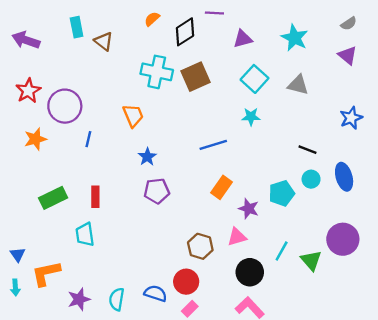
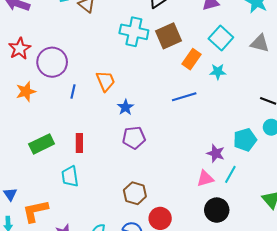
orange trapezoid: (133, 115) -> (106, 81), moved
orange rectangle: (222, 187) -> (192, 59), moved
brown hexagon: (200, 246) -> (135, 193), moved
cyan line: (282, 251) -> (230, 174), moved

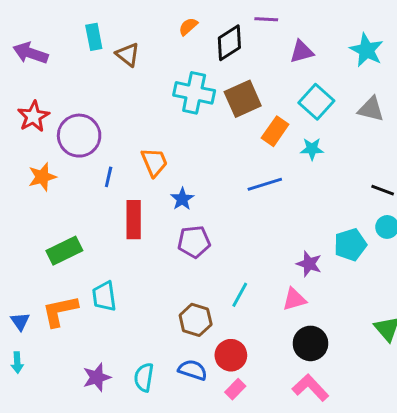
red rectangle: (79, 143) -> (134, 220), moved, size x1.4
cyan line: (230, 174) -> (240, 295), moved
orange L-shape: (35, 211) -> (60, 311), moved

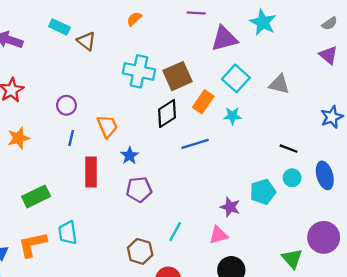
cyan rectangle: (94, 37) -> (59, 27), turned -54
black diamond: (229, 43) -> (167, 113), moved
cyan star: (366, 50) -> (263, 22), moved
purple triangle: (302, 52) -> (224, 39), size x1.4
purple circle: (79, 136) -> (66, 105), moved, size x0.6

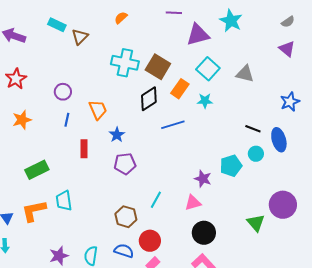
brown triangle: (86, 41) -> (80, 37), turned 36
brown square: (178, 76) -> (158, 67), turned -35
red rectangle: (91, 172) -> (84, 149), size x0.7
blue ellipse: (325, 175) -> (279, 140), moved

